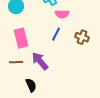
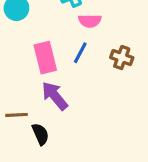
pink rectangle: (21, 38) -> (45, 58), moved
brown line: (16, 62) -> (16, 115), moved

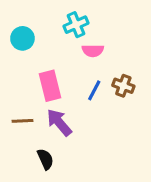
blue line: (80, 53) -> (94, 90), moved
brown line: (16, 115) -> (22, 121), moved

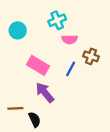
pink rectangle: (50, 86) -> (38, 65), turned -45
brown cross: (123, 86) -> (91, 56), moved
brown line: (22, 121) -> (15, 108), moved

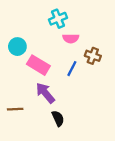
cyan circle: (18, 30) -> (17, 47), moved
black semicircle: (35, 120) -> (58, 118), moved

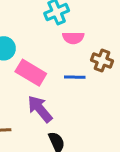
blue line: (72, 69) -> (75, 77), turned 63

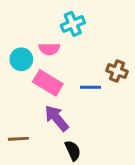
pink semicircle: (73, 38) -> (49, 49), moved

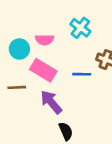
cyan cross: (73, 24) -> (80, 28), moved, turned -30
brown line: (18, 139) -> (17, 87), moved

